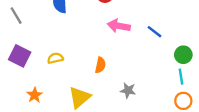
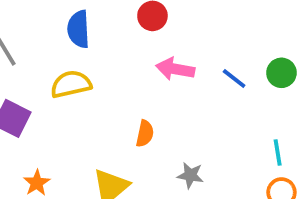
green circle: (183, 55) -> (281, 73), moved
yellow semicircle: (55, 58) -> (71, 84), moved, size x1.5

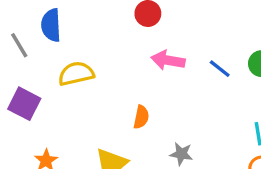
blue semicircle: (78, 29) -> (51, 25), moved

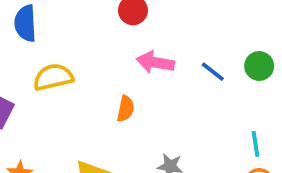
orange semicircle: (141, 117) -> (126, 109), moved

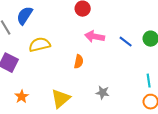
blue semicircle: (25, 23) -> (25, 16), turned 36

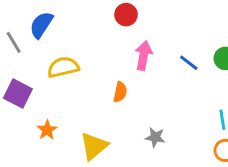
pink arrow: (95, 37) -> (144, 56), turned 90
orange star: (22, 97) -> (47, 130), moved

